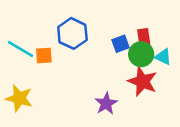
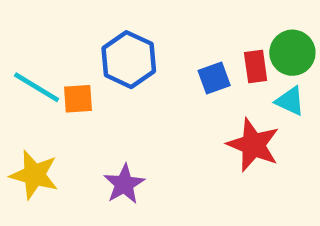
green circle: (141, 54) -> (292, 53), moved
purple star: (106, 103) -> (124, 184), moved

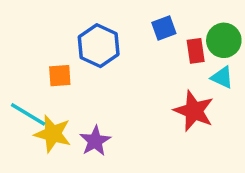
blue square: (214, 78) -> (164, 28), moved
cyan line: (37, 87) -> (28, 114), moved
yellow star: (34, 175) -> (53, 134), moved

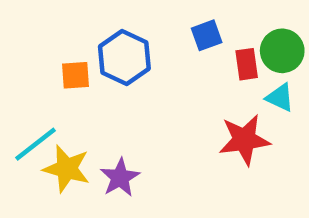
orange square: (60, 76) -> (75, 75), moved
red star: (194, 111) -> (244, 140), turned -30
cyan line: (28, 114) -> (35, 144), turned -69

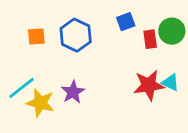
orange square: (75, 75) -> (36, 36), moved
cyan triangle: (280, 98) -> (170, 83), moved
purple star: (120, 178) -> (73, 92), moved

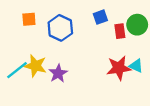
orange square: (36, 36) -> (29, 19), moved
yellow star: (40, 103) -> (35, 66), moved

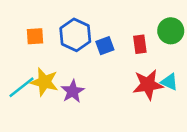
blue square: (100, 17) -> (105, 46), moved
orange square: (29, 19) -> (35, 36), moved
red rectangle: (120, 31) -> (140, 44), moved

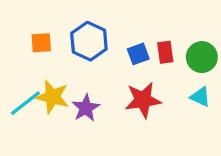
green circle: (171, 31) -> (202, 57), moved
blue square: (105, 46) -> (138, 54), moved
red star: (148, 85) -> (143, 100), moved

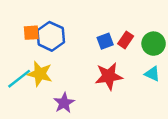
blue hexagon: (89, 41) -> (51, 36), moved
red rectangle: (165, 52) -> (126, 40), turned 42
purple star: (86, 108) -> (64, 103), moved

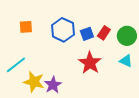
blue hexagon: (51, 36) -> (63, 30), moved
yellow star: (40, 74) -> (34, 82), moved
red star: (109, 76) -> (90, 63), turned -30

